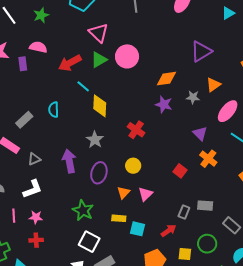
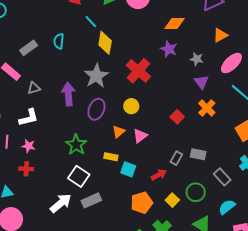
gray star: (193, 97) -> (197, 59), moved
red cross: (136, 130) -> (138, 71), size x1.4
gray star: (95, 140) -> (96, 76), size x1.4
yellow square: (185, 254) -> (172, 200), turned 32

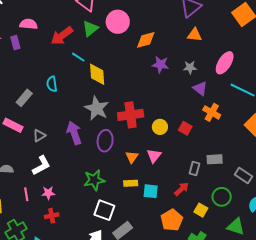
orange diamond: (175, 24) -> (146, 40), moved
orange triangle: (220, 35) -> (195, 35), moved, turned 49
red cross: (138, 71) -> (131, 115), moved, turned -35
yellow circle: (131, 106) -> (160, 127), moved
green star: (76, 145) -> (94, 180), turned -30

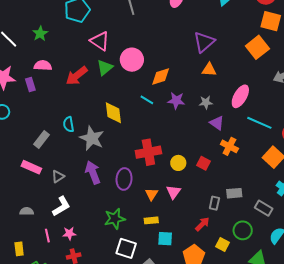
cyan line: (78, 57) -> (147, 100), moved
gray star: (97, 108) -> (92, 138), moved
cyan square: (151, 191) -> (165, 239), moved

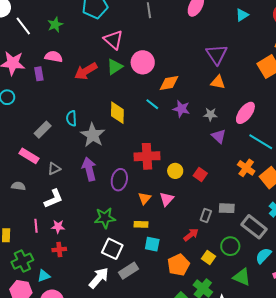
purple triangle: (204, 42) -> (217, 54), turned -30
orange cross: (229, 146) -> (246, 168), moved
gray rectangle: (264, 208) -> (254, 227), size x1.4
gray semicircle: (27, 211) -> (18, 186), moved

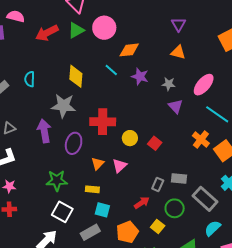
purple triangle: (217, 54) -> (179, 24), size x0.7
gray star: (93, 135) -> (63, 106), moved, turned -30
green circle: (230, 246) -> (175, 208), moved
gray rectangle: (129, 271) -> (90, 232), moved

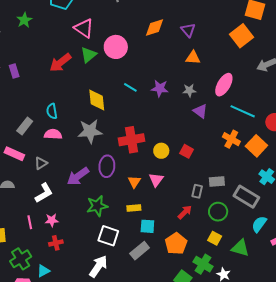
pink semicircle: (16, 16) -> (53, 134), moved
orange diamond: (129, 50) -> (154, 28), moved
purple arrow: (44, 131) -> (78, 176), moved, turned -105
yellow square: (158, 227) -> (215, 238), moved

